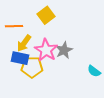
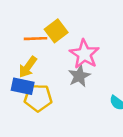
orange line: (14, 26) -> (36, 39), moved
pink star: (46, 50) -> (84, 54), moved

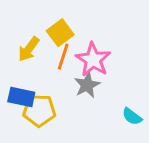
orange line: (36, 39) -> (63, 57), moved, turned -70
yellow arrow: (28, 67) -> (29, 49), moved

